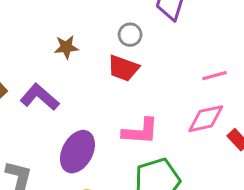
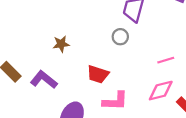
gray circle: (130, 35) -> (120, 37), moved
red trapezoid: (123, 68) -> (98, 74), moved

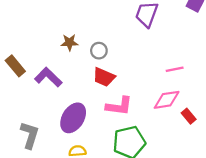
gray circle: (120, 37) -> (99, 51), moved

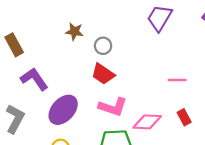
purple L-shape: (48, 77) -> (34, 79), moved
pink diamond: (167, 100) -> (147, 122), moved
red rectangle: (189, 116) -> (184, 117), moved

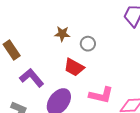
red trapezoid: (103, 74) -> (74, 67), moved

